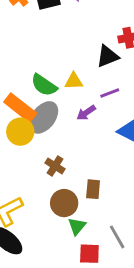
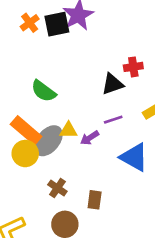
yellow triangle: (74, 81) -> (68, 130), moved
green semicircle: (44, 85) -> (44, 91), moved
brown rectangle: (93, 189) -> (95, 200), moved

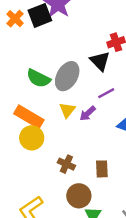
black triangle: (113, 84) -> (100, 61), turned -45
yellow triangle: (68, 130) -> (67, 110), turned -42
gray ellipse: (48, 141) -> (67, 76), moved

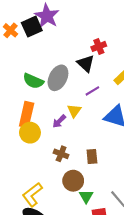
yellow triangle: (67, 110) -> (74, 111), moved
purple arrow: (88, 113) -> (59, 121), moved
orange rectangle: (29, 117) -> (27, 115), turned 75

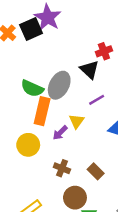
orange rectangle: (27, 115) -> (42, 111), moved
brown rectangle: (92, 156) -> (96, 171), turned -40

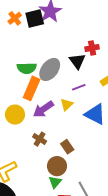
green semicircle: (32, 88) -> (27, 68), turned -36
yellow triangle: (77, 121) -> (67, 105), moved
purple arrow: (60, 133) -> (43, 109), size x1.5
brown circle: (75, 198) -> (57, 166), moved

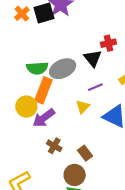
gray ellipse: (50, 69) -> (63, 69), turned 30
purple arrow: (43, 109) -> (44, 118), moved
yellow circle: (15, 115) -> (26, 107), moved

